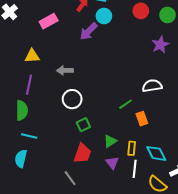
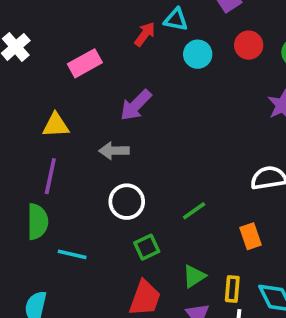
cyan circle: (104, 16) -> (198, 54), moved
purple arrow: (89, 31) -> (136, 105), moved
green line: (125, 104) -> (194, 211), moved
cyan line: (29, 136) -> (72, 254), moved

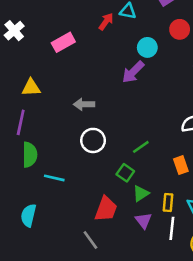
cyan circle: (198, 54) -> (147, 47), moved
purple arrow: (136, 105) -> (133, 72), moved
yellow triangle: (56, 125) -> (31, 87), moved
purple line: (50, 176) -> (21, 122), moved
green square: (147, 247) -> (125, 173), moved, turned -30

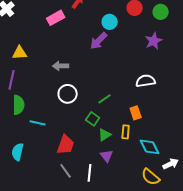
pink rectangle: (63, 42) -> (56, 18), moved
yellow rectangle: (168, 202) -> (126, 132), moved
red trapezoid: (106, 209) -> (66, 145), moved
white line: (172, 228) -> (90, 173), moved

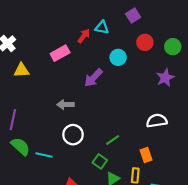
purple arrow: (99, 41) -> (93, 78), moved
yellow triangle: (20, 53) -> (21, 70), moved
green semicircle: (19, 105) -> (20, 146), turned -48
cyan line: (38, 123) -> (44, 155), moved

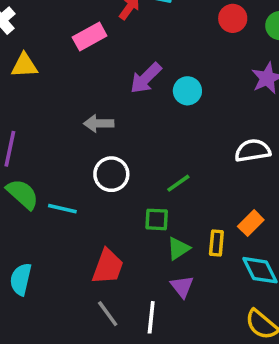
cyan circle: (118, 57) -> (187, 91), moved
orange rectangle: (146, 155) -> (251, 223), moved, turned 64
green square: (100, 161) -> (157, 219), turned -32

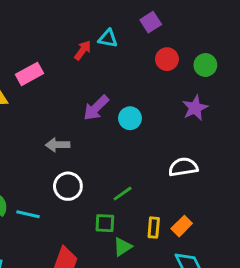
pink rectangle: (90, 36) -> (30, 74), moved
yellow rectangle: (216, 243) -> (154, 228), moved

